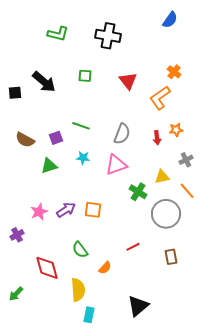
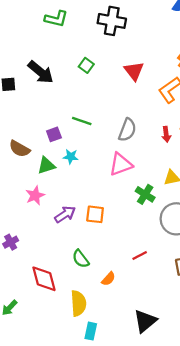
green square: (85, 76) -> (86, 65), turned 32
brown semicircle: (25, 140) -> (20, 149), moved
cyan star: (83, 158) -> (71, 157), moved
pink star: (39, 212) -> (35, 195), moved

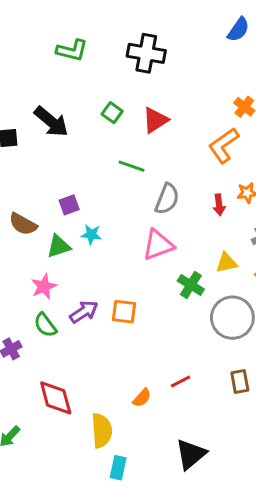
red triangle: (134, 71) -> (155, 120), moved, turned 35
green line: (82, 121) -> (131, 166), moved
red line: (140, 255) -> (180, 382), moved
green semicircle: (81, 259) -> (45, 325), moved

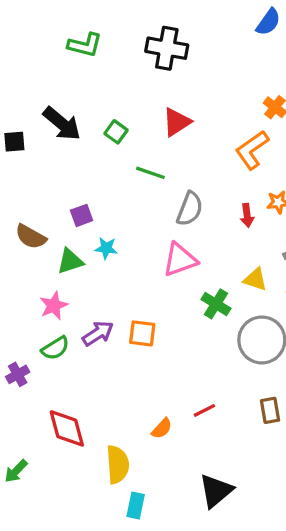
green square: (112, 113) -> (116, 132), moved
yellow triangle: (226, 263) -> (255, 279), turned 30
green semicircle: (45, 325) -> (55, 348), turned -85

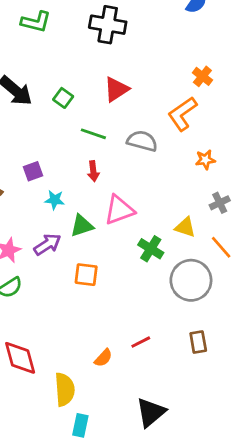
gray semicircle: (190, 209) -> (142, 141), moved, turned -96
red arrow: (247, 215) -> (93, 171), moved
green triangle: (70, 261) -> (82, 226), moved
purple arrow: (98, 333) -> (47, 244), moved

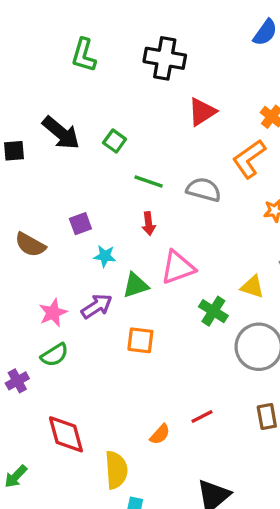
green L-shape: (36, 22) -> (84, 55), turned 92
red triangle: (116, 89) -> (202, 112), moved

